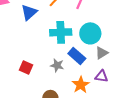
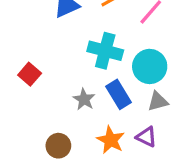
red square: (26, 68) -> (30, 74), moved
orange star: (81, 85) -> (111, 140), turned -30

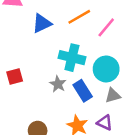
red square: (30, 74) -> (15, 76), turned 35
gray star: (84, 99) -> (58, 84), moved

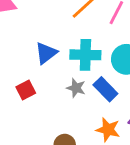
blue triangle: (42, 23) -> (46, 53), moved

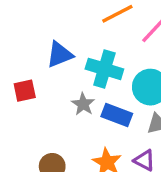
blue rectangle: (105, 89) -> (117, 115), turned -40

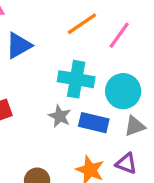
blue triangle: (60, 55) -> (19, 45), moved

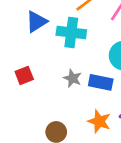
cyan cross: (76, 79) -> (71, 33), moved

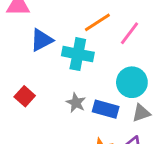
red square: (24, 75) -> (25, 96), turned -30

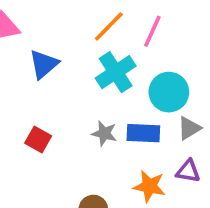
cyan cross: (78, 54) -> (116, 72), moved, turned -32

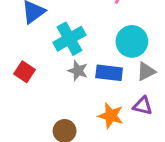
cyan cross: (116, 72) -> (69, 39), moved

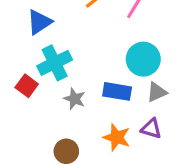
cyan cross: (69, 39) -> (55, 63), moved
gray star: (78, 71) -> (75, 99), moved

